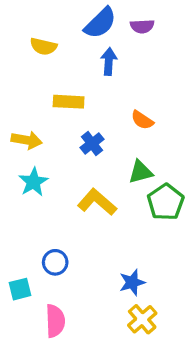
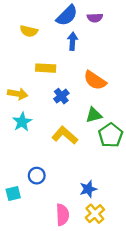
orange semicircle: (142, 120) -> (95, 80), size x1.5
pink semicircle: (55, 321) -> (62, 215), moved

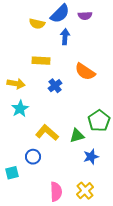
yellow semicircle: (29, 31) -> (37, 24), moved
green triangle: (94, 115) -> (77, 136), moved
yellow L-shape: (65, 135) -> (47, 133), moved
blue star: (88, 189) -> (91, 157), moved

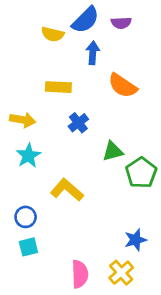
orange semicircle: (85, 72) -> (123, 86), moved
green triangle: (77, 136) -> (113, 151), moved
blue circle: (33, 157) -> (26, 217), moved
blue star: (91, 157) -> (135, 240), moved
cyan square: (12, 173) -> (28, 247), moved

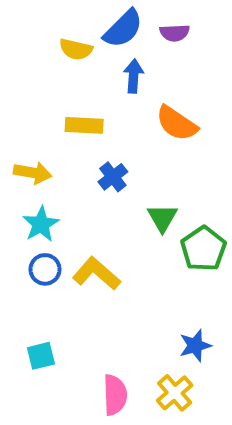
green triangle: (113, 151) -> (162, 218), turned -45
blue circle: (26, 217) -> (45, 269), moved

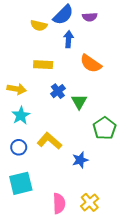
green triangle: (162, 218) -> (79, 102), moved
blue circle: (45, 269) -> (19, 147), moved
blue star: (195, 346) -> (80, 160), moved
cyan square: (41, 356) -> (21, 183), size x1.6

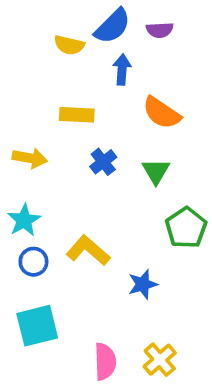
green triangle: (79, 102) -> (156, 171), moved
cyan star: (21, 115) -> (24, 220), moved

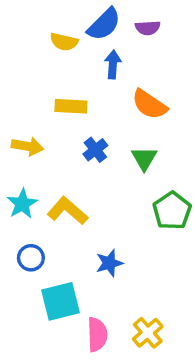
yellow L-shape: (88, 250) -> (68, 211), moved
blue circle: (33, 262) -> (31, 258), moved
blue star: (143, 284) -> (109, 263), moved
cyan square: (37, 326) -> (61, 301), moved

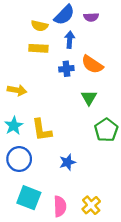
yellow rectangle: (71, 106) -> (38, 48), moved
blue cross: (95, 150) -> (66, 69), moved, turned 32
yellow L-shape: (68, 211) -> (42, 130), turned -140
blue circle: (31, 258) -> (19, 159), size x1.5
cyan square: (61, 301) -> (29, 198), moved, turned 35

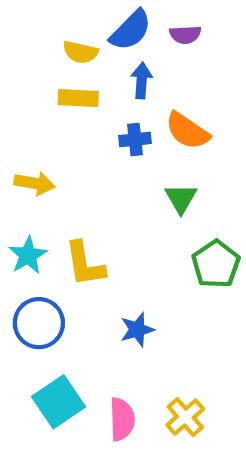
cyan square: (29, 198) -> (59, 402), turned 35

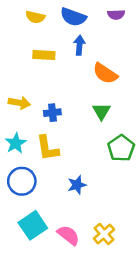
blue semicircle: (131, 30) -> (73, 17), turned 65
purple semicircle: (185, 35) -> (116, 15), moved
yellow semicircle: (80, 52) -> (35, 17), moved
blue cross: (135, 140) -> (52, 113), moved
pink semicircle: (122, 419) -> (68, 235), turned -50

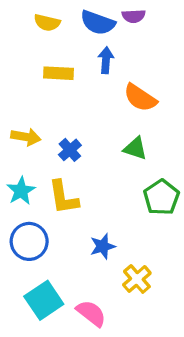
purple semicircle: (116, 15) -> (134, 16), moved
green triangle: (101, 111) -> (135, 148), turned -42
blue cross: (52, 113) -> (70, 150), turned -35
yellow cross: (104, 234) -> (137, 279), moved

